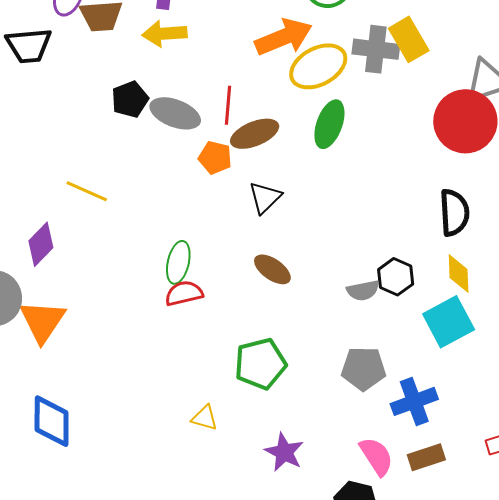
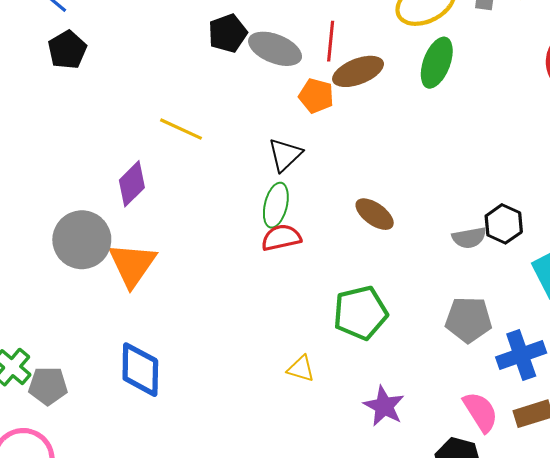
black triangle: (265, 198) -> (285, 155), moved

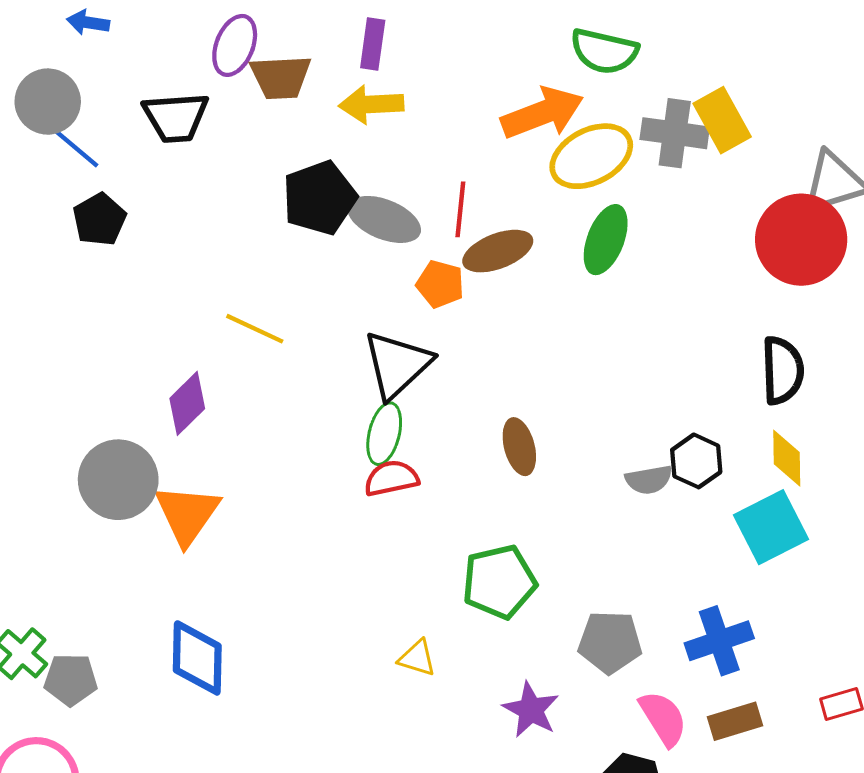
black pentagon: (228, 33) -> (319, 198), size x1.4
black triangle: (285, 155) -> (397, 365), size x1.5
brown ellipse: (375, 214) -> (519, 447), turned 39
gray pentagon: (469, 320) -> (610, 642), moved

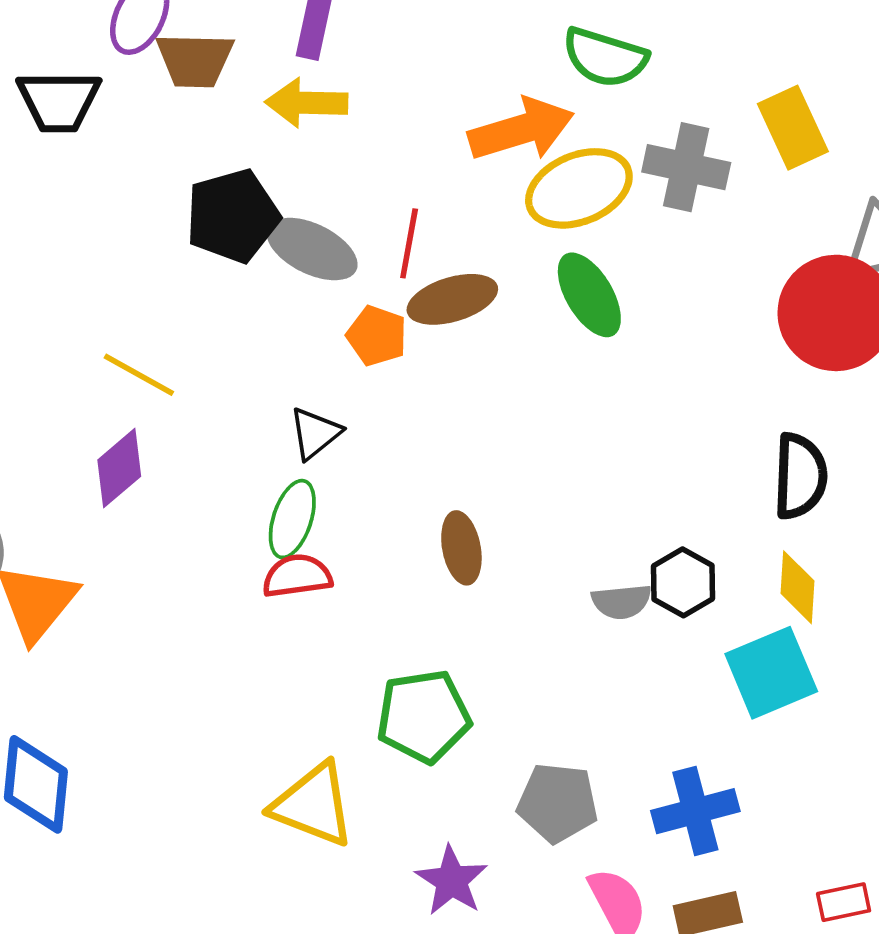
yellow rectangle: (722, 120) -> (793, 128), moved
green ellipse: (606, 240) -> (589, 295), turned -56
black triangle: (397, 365) -> (315, 433), size x0.6
purple diamond: (187, 403) -> (119, 468), moved
yellow triangle: (417, 658) -> (313, 805), size x1.8

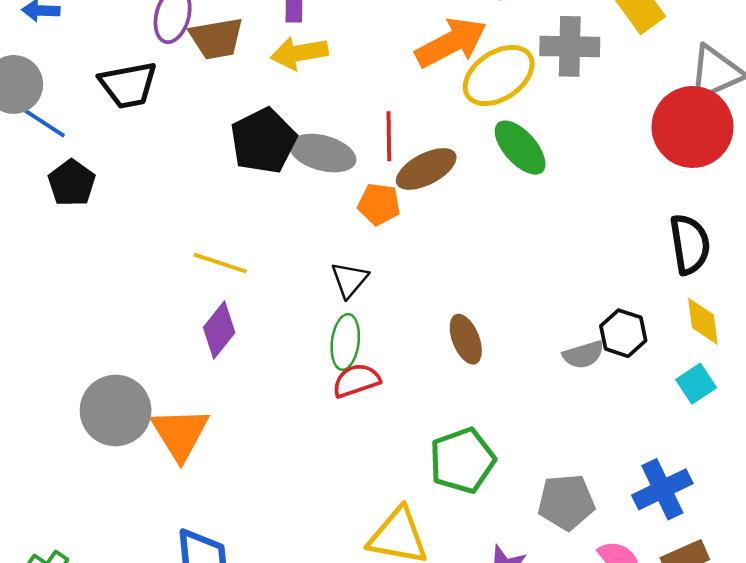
cyan square: (771, 673) -> (696, 384), size x0.6

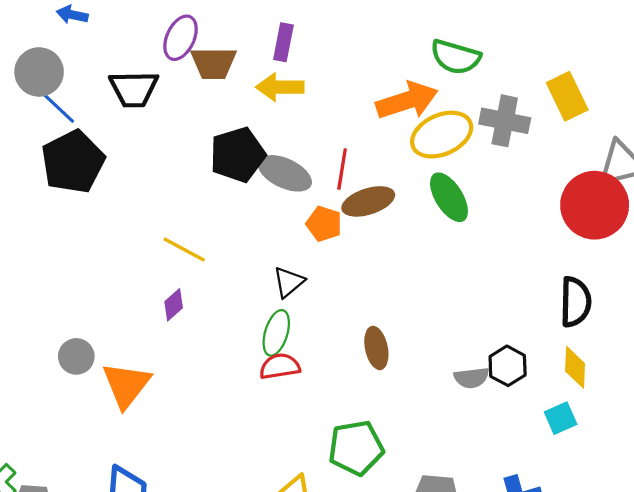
black pentagon: (72, 183) -> (73, 162), size x1.6
purple diamond: (219, 330) -> (174, 305), size x0.7
gray circle: (116, 410) -> (76, 356), size x0.6

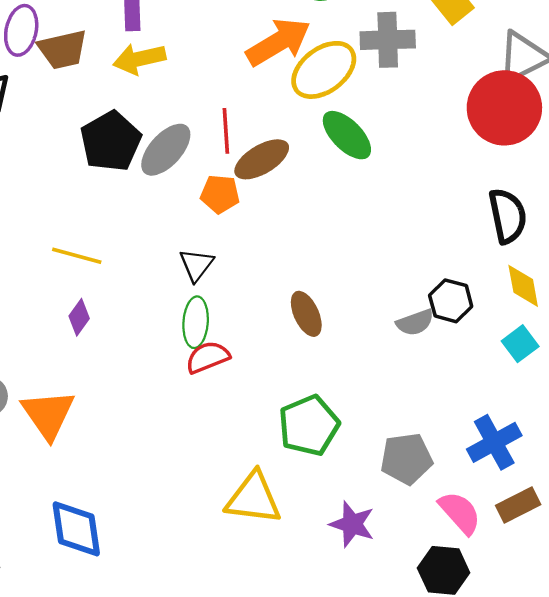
gray ellipse: (285, 173) -> (166, 150), turned -60

